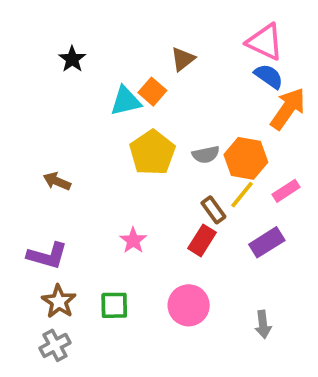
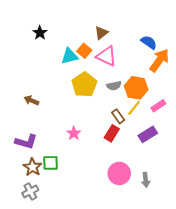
pink triangle: (265, 42) -> (107, 56), moved
green square: (114, 305) -> (50, 163), moved
pink circle: (189, 305) -> (119, 173), moved

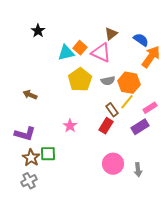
brown triangle: (101, 33) -> (111, 34), moved
pink rectangle: (158, 106) -> (150, 108), moved

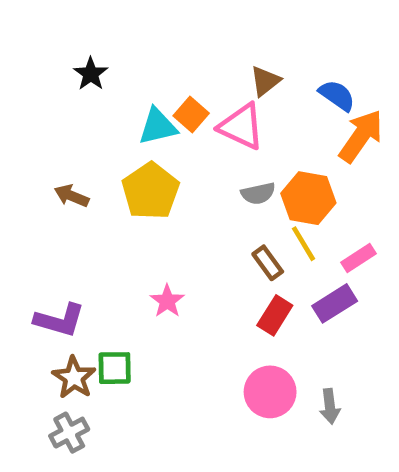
yellow pentagon: (80, 80) -> (150, 191), moved
brown arrow: (30, 95) -> (72, 196), moved
yellow line: (127, 102) -> (304, 244), turned -70
red rectangle: (106, 126) -> (275, 315), moved

